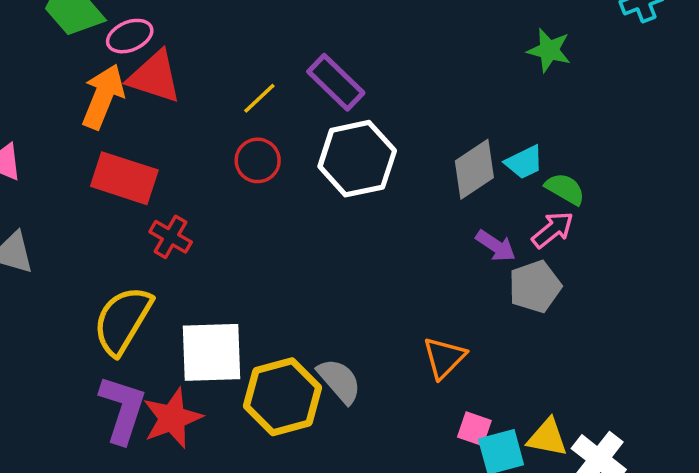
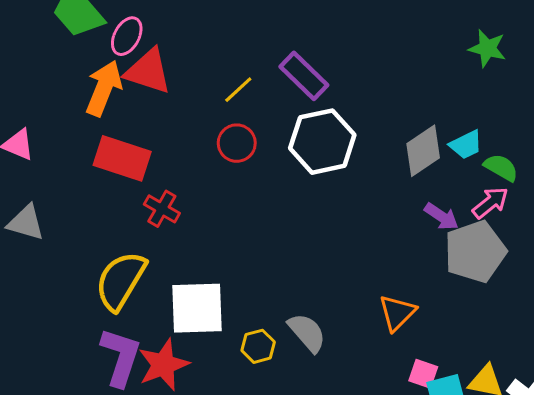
pink ellipse: (130, 36) -> (127, 36), turned -39
gray pentagon: (535, 287) -> (475, 252), size x1.4
yellow hexagon: (283, 397) -> (258, 346), size x0.5

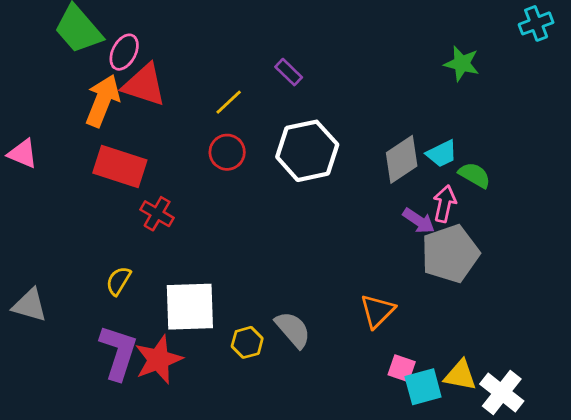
purple rectangle: (304, 76) -> (289, 72), moved, size x0.6
pink arrow: (490, 203) -> (445, 204), moved, turned -39
gray triangle: (26, 223) -> (30, 305), moved
yellow semicircle: (121, 281) -> (118, 281), size x0.5

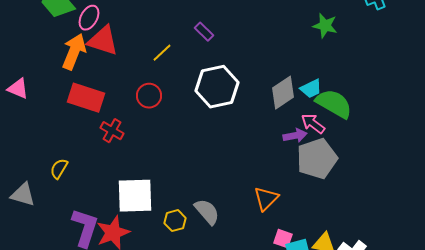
red circle: (227, 152) -> (149, 96), moved
green semicircle: (475, 175) -> (334, 104), size x1.6
pink arrow: (445, 204) -> (313, 124), turned -65
purple arrow: (419, 221) -> (295, 136), turned -45
yellow semicircle: (118, 281) -> (59, 169), moved

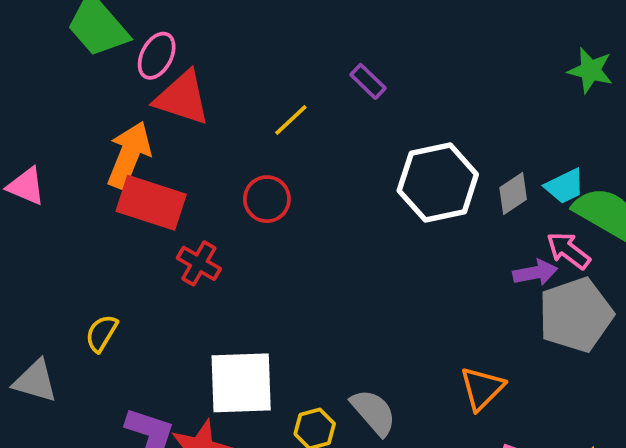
orange arrow: (74, 52) -> (129, 155), moved
white hexagon: (217, 87) -> (438, 183), moved
gray diamond: (283, 93) -> (513, 194), size x0.7

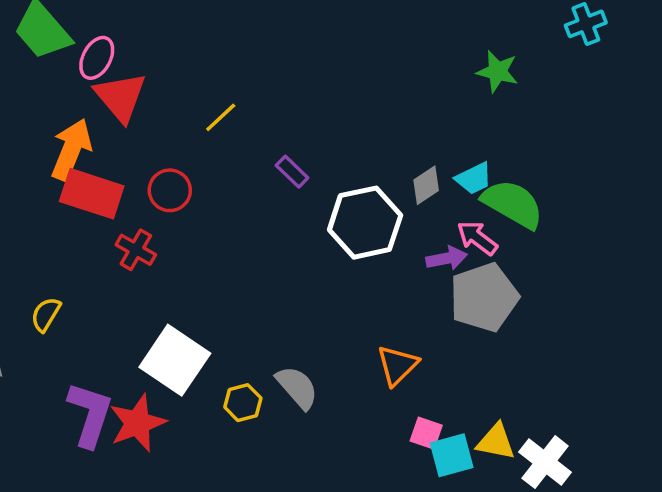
purple rectangle: (368, 81) -> (292, 172), moved
red triangle: (182, 98) -> (121, 97), turned 32
white hexagon: (438, 183) -> (365, 223), moved
red circle: (267, 199) -> (170, 190), moved
white square: (241, 383) -> (175, 360), turned 36

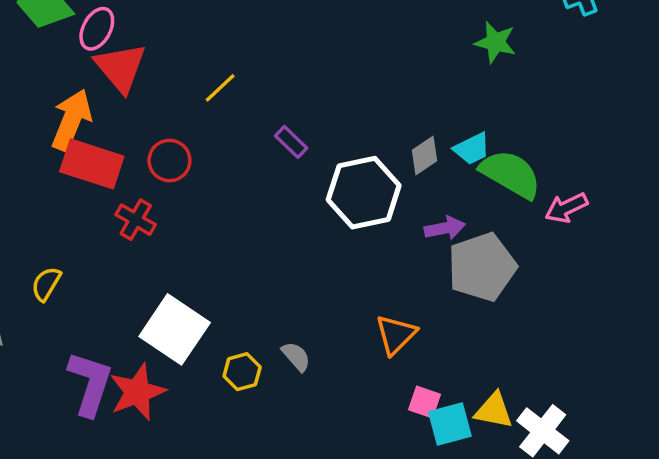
pink arrow: (477, 238) -> (566, 208), moved, turned -63
gray semicircle: (297, 387) -> (296, 356), size x0.7

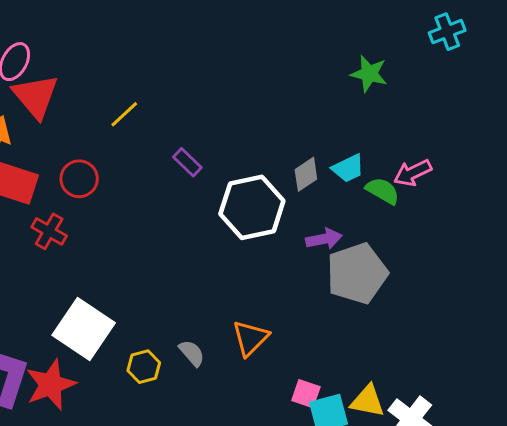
green semicircle: (511, 174) -> (383, 191), size x0.6
pink arrow: (566, 208) -> (413, 173), moved
orange triangle: (396, 334) -> (250, 338), moved

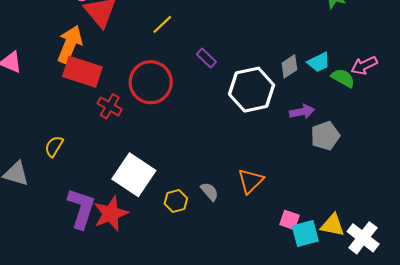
red circle: (79, 179) -> (151, 82), moved, size x1.6
gray pentagon: (357, 273) -> (325, 136), size x0.7

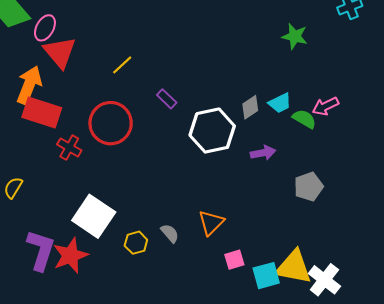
gray pentagon: (325, 136) -> (309, 187), moved
pink square: (289, 220) -> (234, 260), moved, turned -36
yellow triangle: (333, 225) -> (294, 267), size x1.5

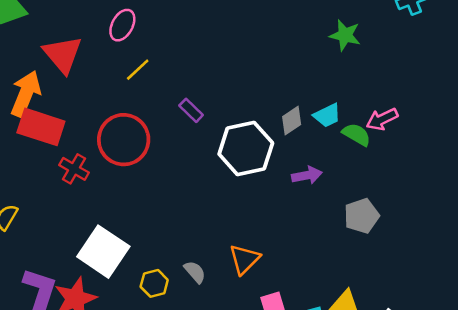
pink ellipse: (45, 28) -> (122, 25), moved

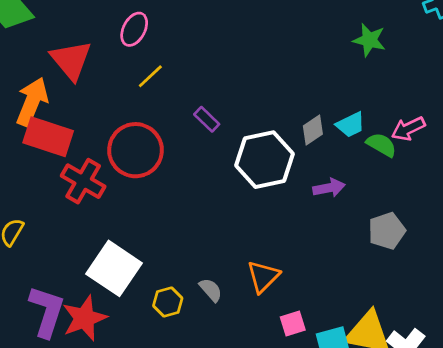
red cross: (74, 169) -> (83, 181), size x1.4

